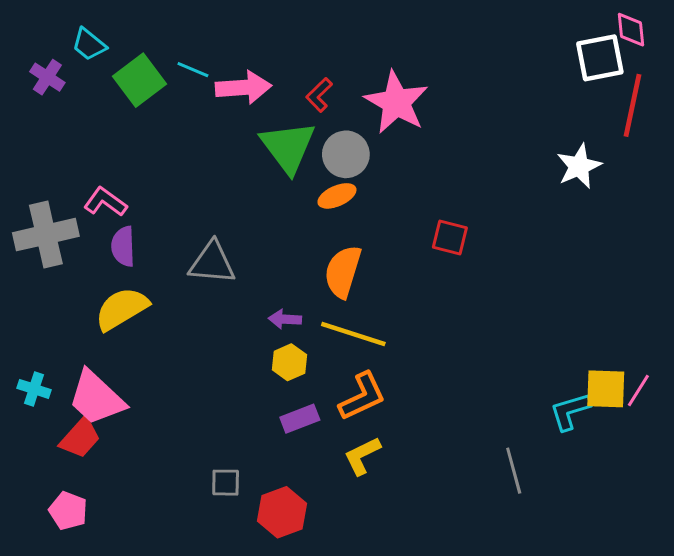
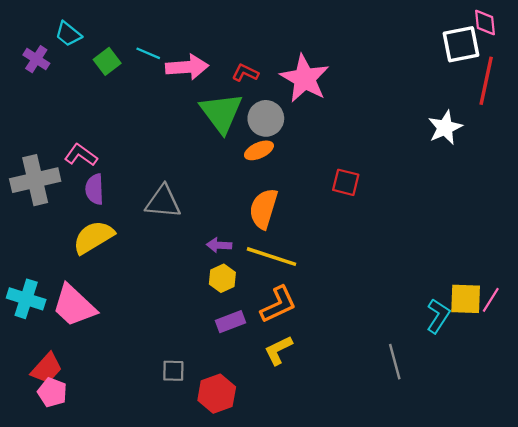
green square: (139, 80) -> (107, 61), size x0.7
red L-shape: (319, 95) -> (245, 73), turned 70
cyan cross: (34, 389) -> (26, 299), size x1.5
cyan L-shape: (570, 411) -> (438, 316), turned 140
red trapezoid: (80, 438) -> (47, 368), moved

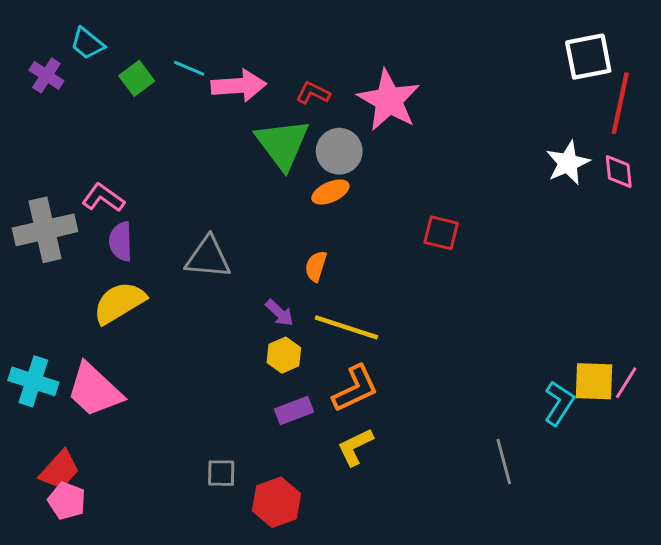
pink diamond: (485, 23) -> (619, 172), moved
orange semicircle: (264, 209) -> (316, 266), moved, size x0.6
purple arrow: (219, 245) -> (279, 313), turned -140

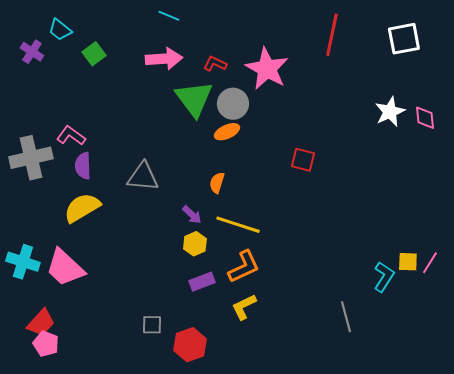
cyan line: (189, 68) -> (169, 16), moved
red line: (620, 103) -> (332, 35), moved
yellow square: (594, 381) -> (408, 262), size x0.7

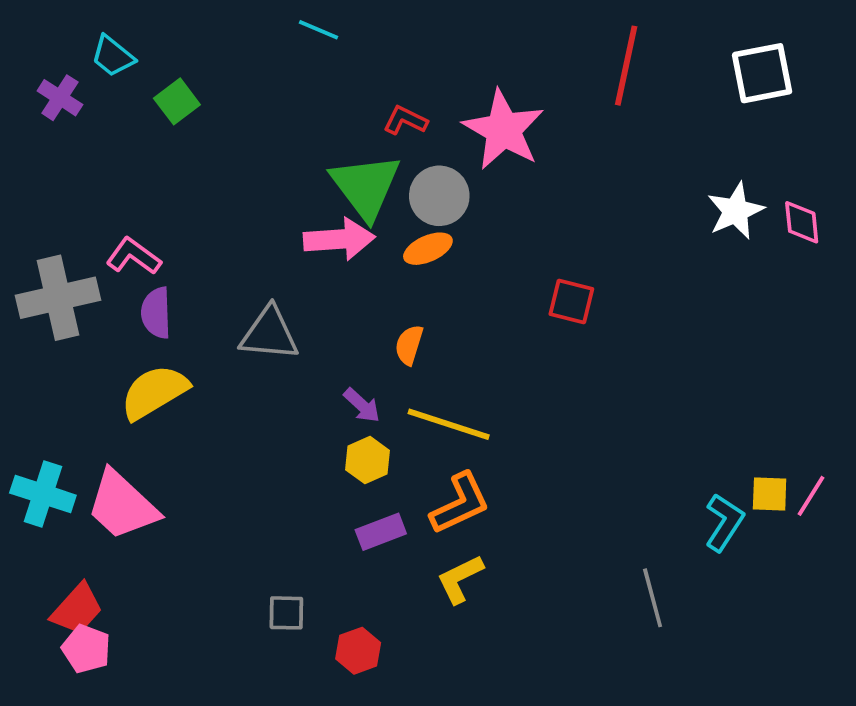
pink arrow: (164, 59) -> (339, 239), moved
red hexagon: (190, 345) -> (358, 651), size x0.7

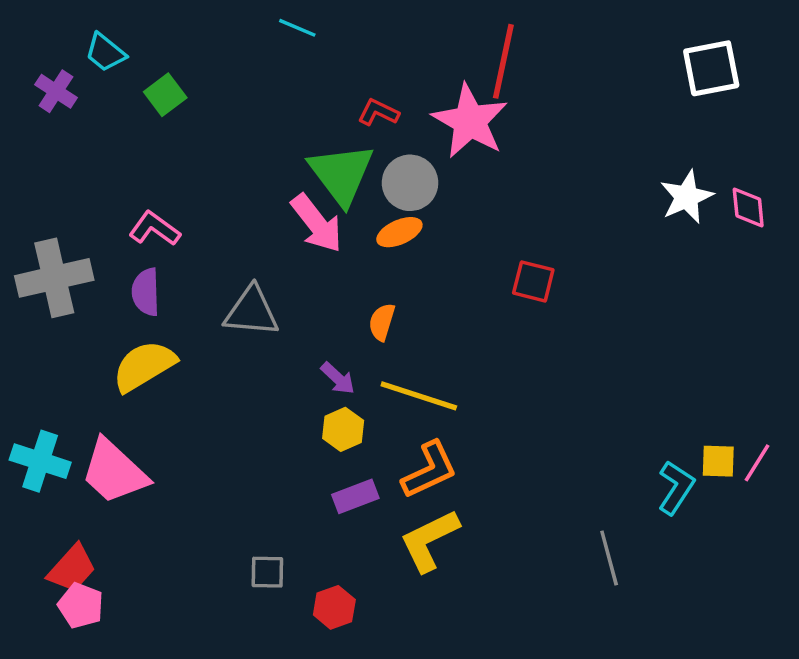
red line: (626, 66) -> (503, 61), moved
pink arrow: (339, 239) -> (317, 223), turned 56
pink L-shape: (134, 256) -> (155, 229), moved
yellow L-shape: (460, 579) -> (429, 540), size x1.4

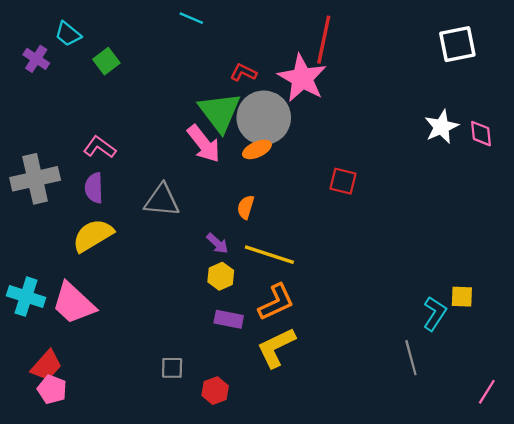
gray circle: (410, 183) -> (264, 118), size x1.5
pink line: (757, 463) -> (487, 392), moved
purple rectangle: (355, 496) -> (229, 319), turned 32
gray line: (609, 558) -> (411, 358), moved

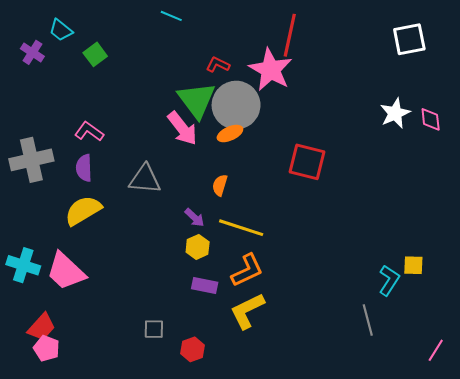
red square: (343, 181) -> (307, 162), size x1.5

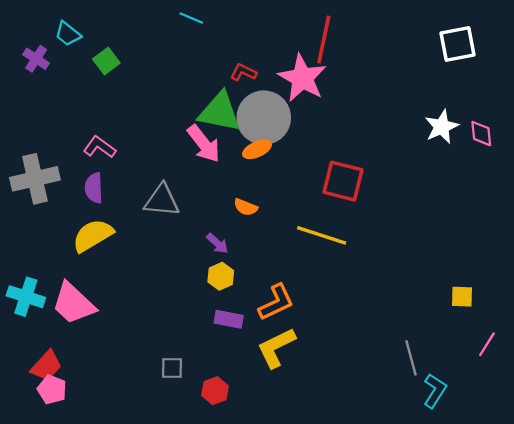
green triangle: (197, 100) -> (220, 112), turned -42
orange semicircle: (220, 185) -> (246, 207), turned -85
yellow line: (241, 228) -> (322, 235), moved
cyan L-shape: (389, 280) -> (435, 391), moved
pink line: (436, 350) -> (487, 344), moved

